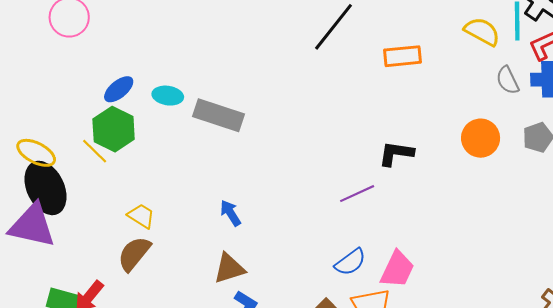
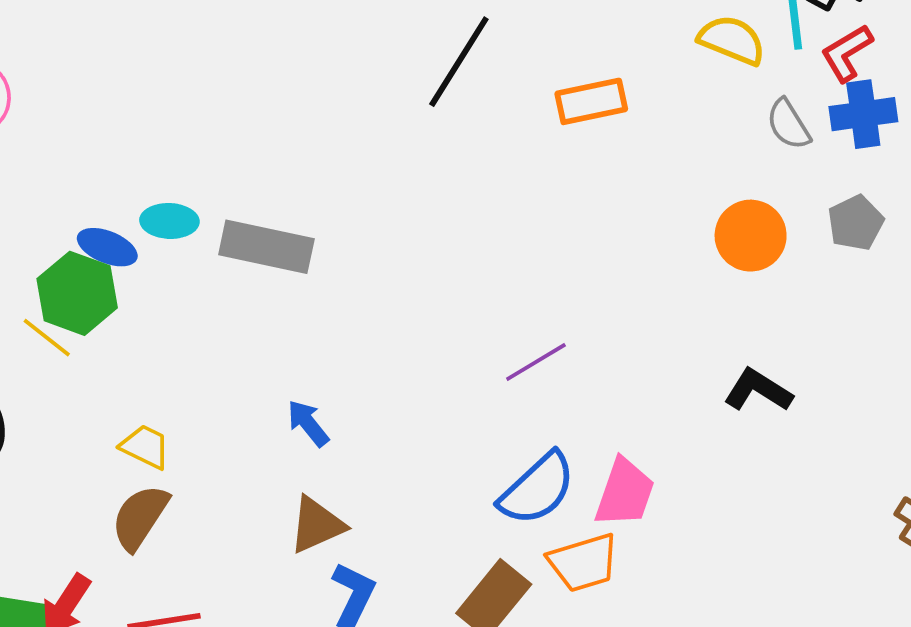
blue ellipse: (119, 89) -> (107, 247), moved, turned 68
black L-shape: (396, 153) -> (758, 390), moved, turned 30
blue semicircle: (350, 262) -> (537, 489), size x1.4

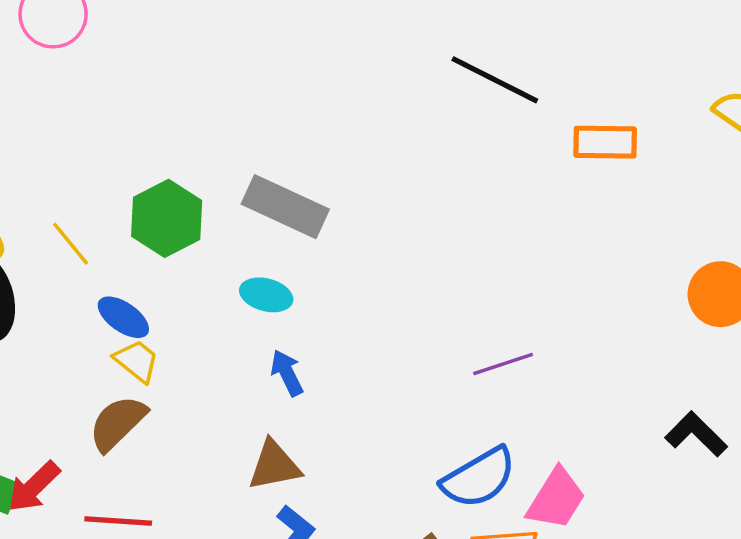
black line: (459, 62) -> (495, 80), turned 72
cyan ellipse: (169, 221) -> (266, 295), moved
blue ellipse: (107, 247) -> (123, 317), moved
green hexagon: (77, 293) -> (167, 218), moved

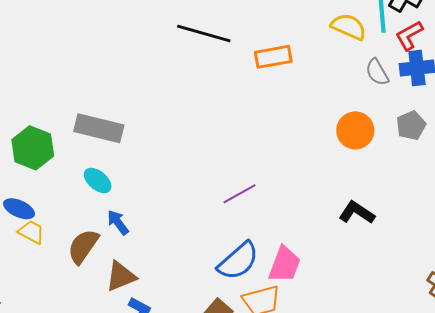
cyan ellipse: (266, 295) -> (98, 180), turned 36
brown semicircle: (118, 423) -> (83, 246), moved

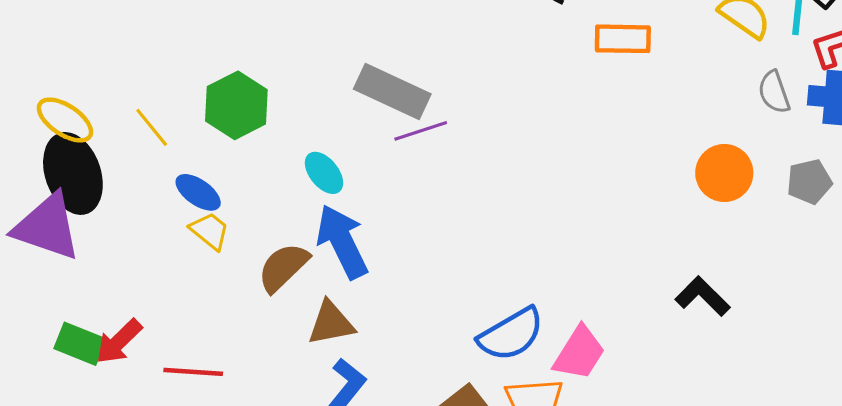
gray rectangle: (99, 128) -> (392, 92), moved
purple line: (240, 194) -> (421, 131), moved
blue arrow: (118, 222) -> (342, 242), size x1.8

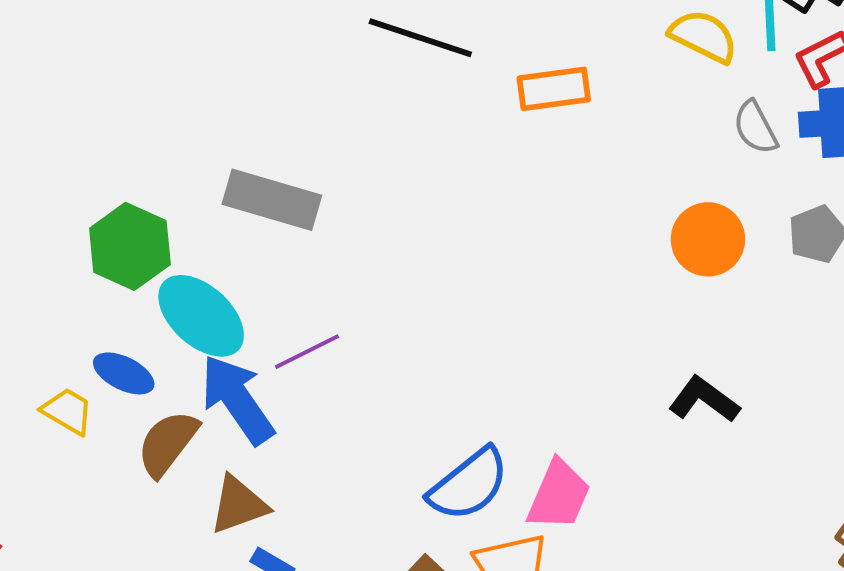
green hexagon: (236, 105) -> (130, 246), moved
purple line: (421, 131) -> (307, 352), moved
cyan ellipse: (324, 173) -> (201, 316), size x1.6
blue ellipse: (198, 192) -> (124, 373), moved

